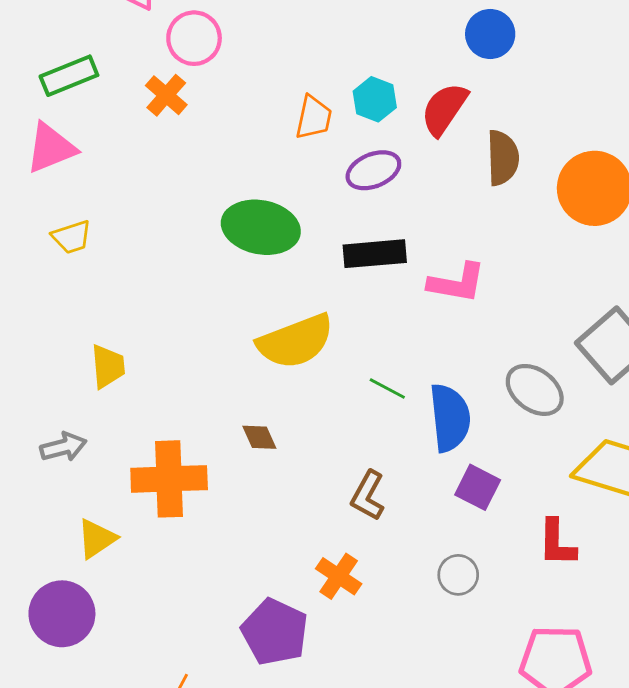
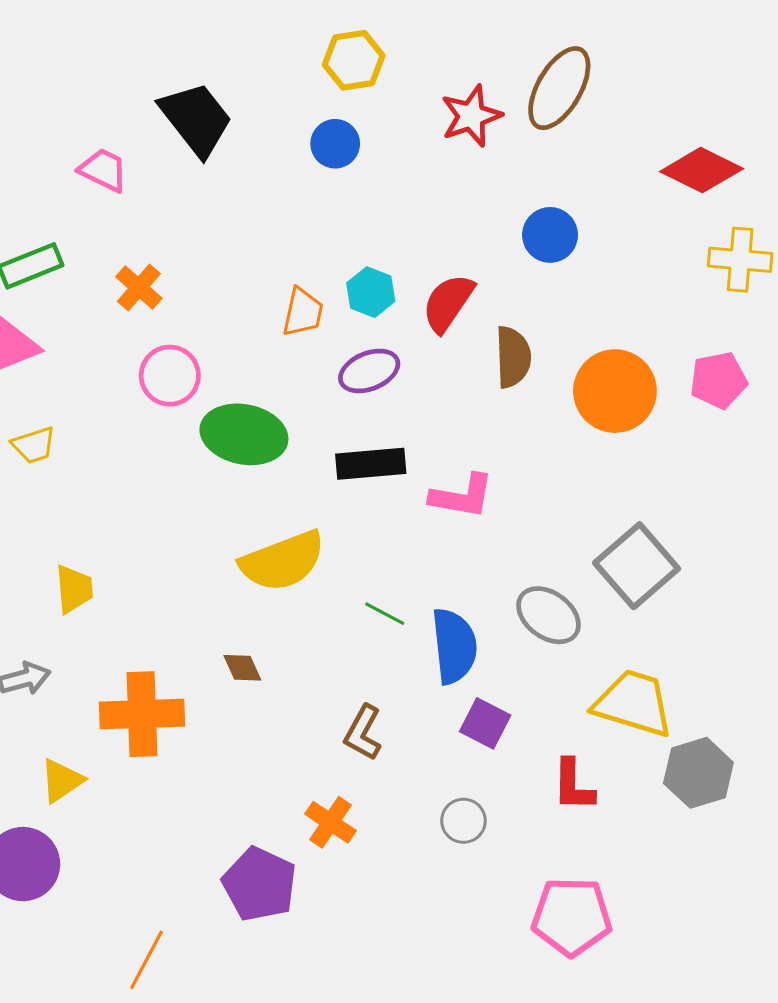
blue circle: (490, 34) -> (550, 235), moved
pink circle: (194, 38) -> (170, 376), moved

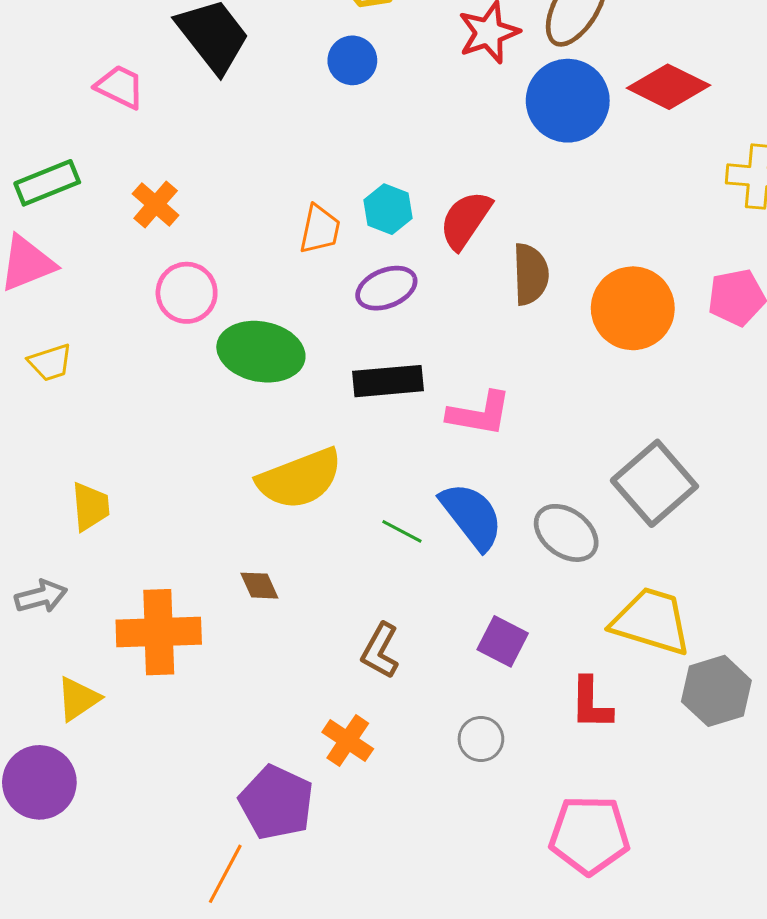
red diamond: (702, 170) -> (668, 87), moved
blue circle: (550, 235) -> (568, 101), moved, size x1.5
blue semicircle: (454, 646) -> (472, 516), moved, turned -32
orange line: (147, 960) -> (225, 874), moved

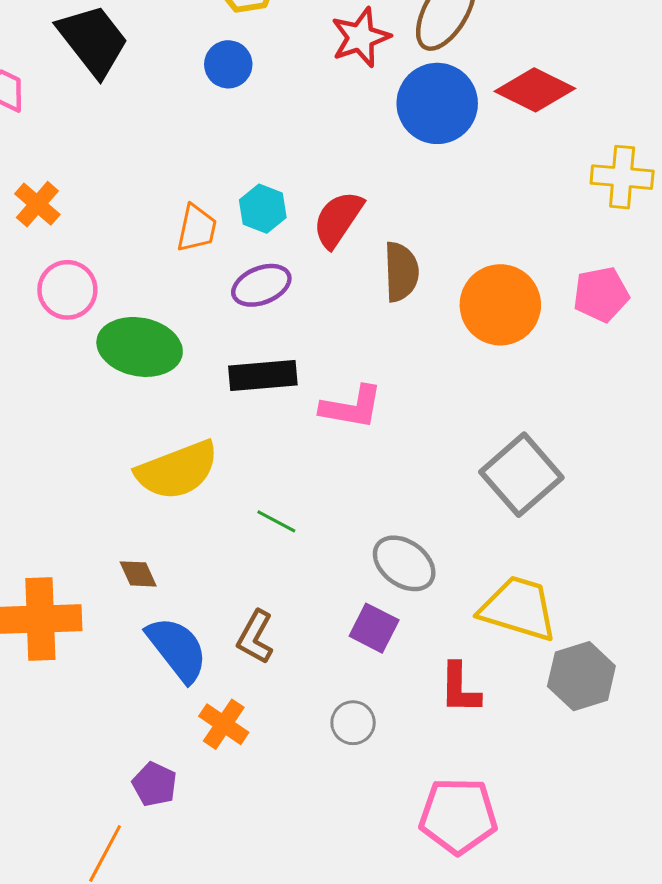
blue semicircle: (472, 516) -> (177, 649), moved
gray ellipse: (566, 533) -> (404, 563), moved
purple pentagon: (276, 802) -> (155, 784), size x0.6

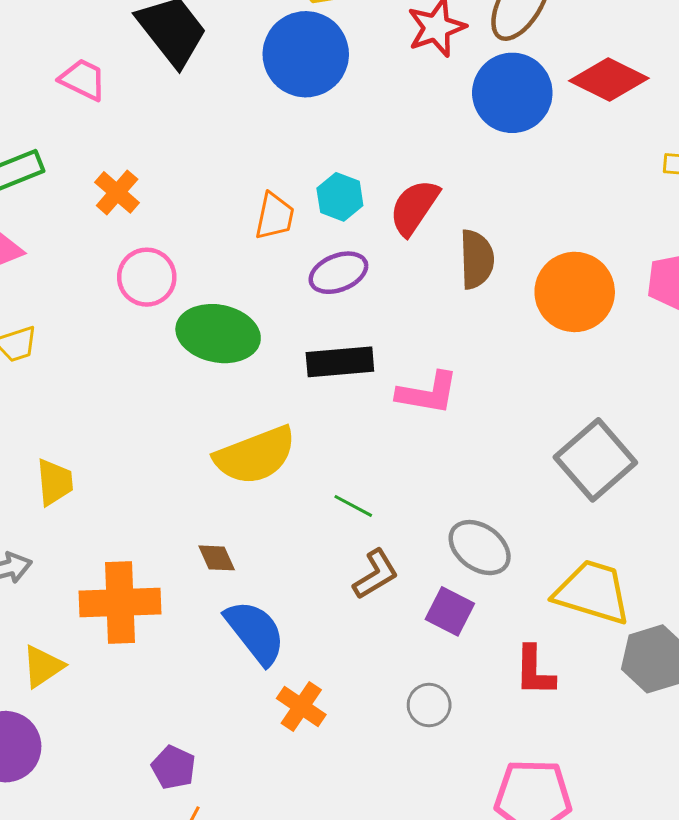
blue circle: (228, 64) -> (306, 54), size x1.8
brown L-shape: (255, 637) -> (376, 574), moved, turned -150
purple pentagon: (155, 784) -> (174, 767), moved

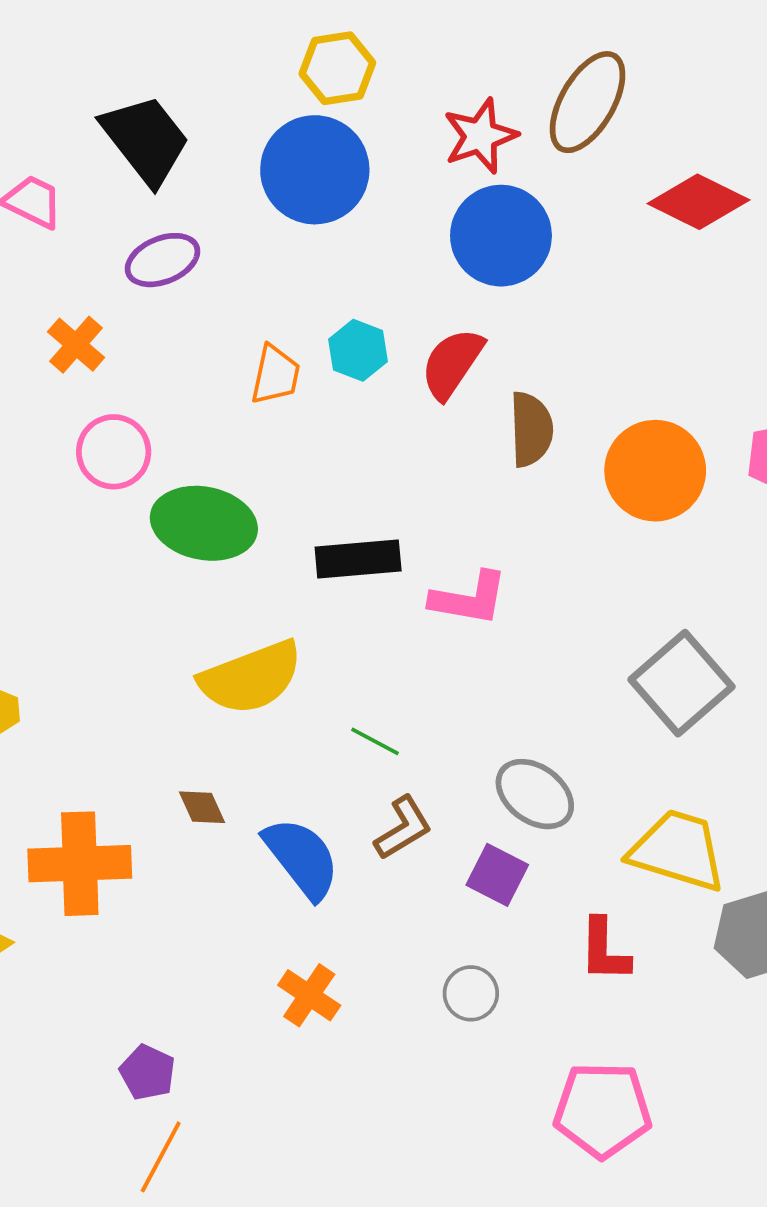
blue circle: (512, 93) -> (501, 236), moved
purple ellipse: (338, 273) -> (163, 260), moved
blue semicircle: (255, 632) -> (302, 858), moved

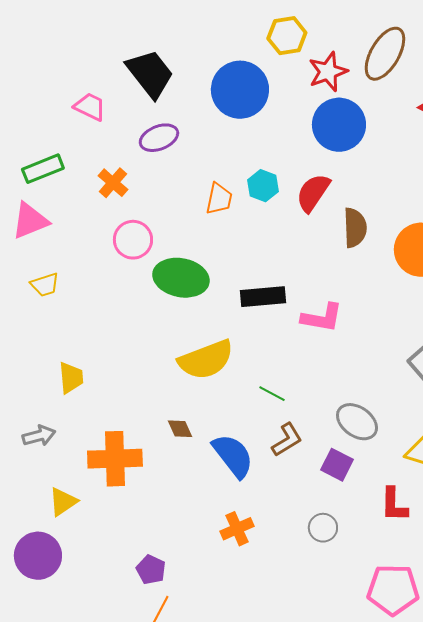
yellow hexagon: (337, 68) -> (287, 36), moved
orange cross: (309, 995) -> (237, 529), turned 32

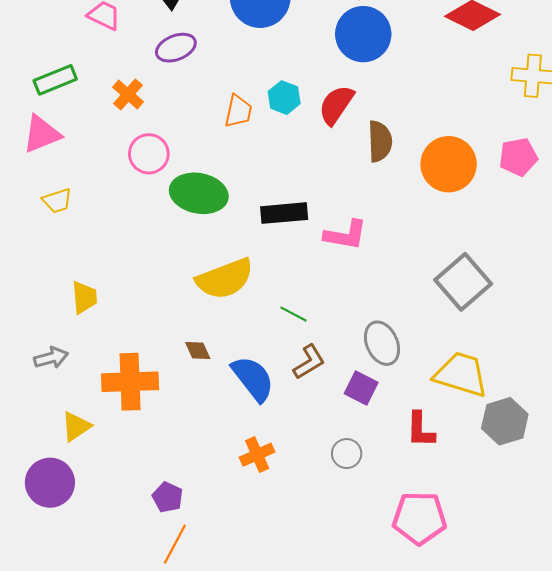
gray ellipse: (357, 422) -> (382, 343), turned 30

